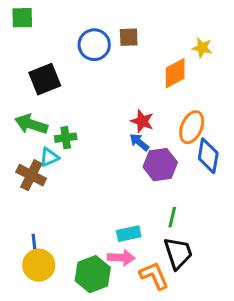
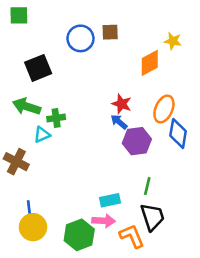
brown cross: (31, 175) -> (16, 162), moved

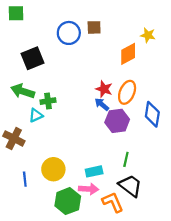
orange ellipse: (164, 109) -> (127, 92), moved
black trapezoid: (152, 217) -> (130, 186), turned -35
yellow circle: (33, 227) -> (53, 169), moved

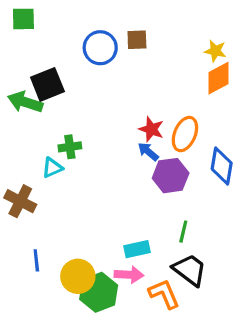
orange diamond: (128, 54) -> (218, 78), moved
green arrow: (23, 91) -> (25, 102), moved
yellow circle: (53, 169) -> (78, 276), moved

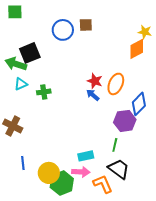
yellow star: (215, 51) -> (145, 32), moved
blue diamond: (222, 166) -> (139, 104), turned 35
cyan triangle: (52, 168) -> (21, 84), moved
purple hexagon: (171, 176) -> (125, 121), moved

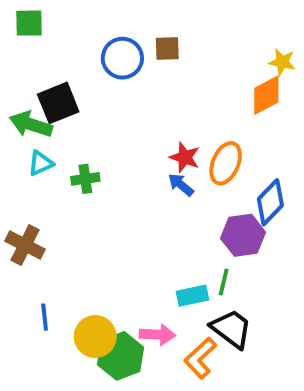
cyan rectangle: (86, 156) -> (192, 296), moved
orange L-shape: (103, 184) -> (200, 358), turned -110

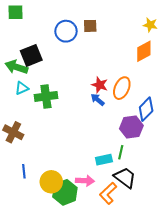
yellow star: (282, 62) -> (150, 25), moved
green cross: (85, 179) -> (46, 96), size x1.5

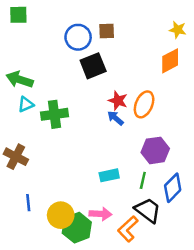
black square: (31, 55) -> (93, 66), moved
blue diamond: (146, 109) -> (173, 188), moved
cyan rectangle: (104, 160) -> (109, 175), moved

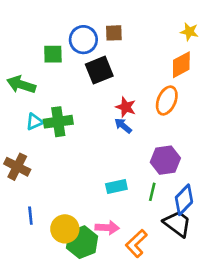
green square: (18, 15) -> (53, 54), moved
cyan triangle: (26, 104) -> (34, 122), moved
orange ellipse: (144, 104) -> (167, 100), moved
black trapezoid: (148, 210) -> (177, 224), moved

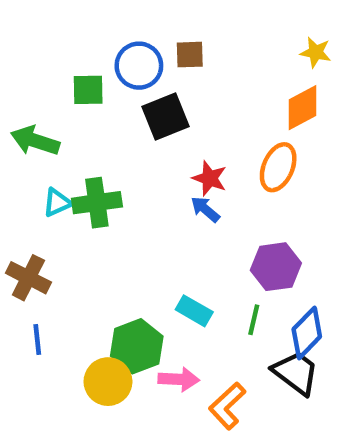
cyan rectangle: (116, 187) -> (194, 311), turned 42
blue line: (30, 216) -> (37, 340), moved
green hexagon: (82, 242) -> (137, 346), moved

